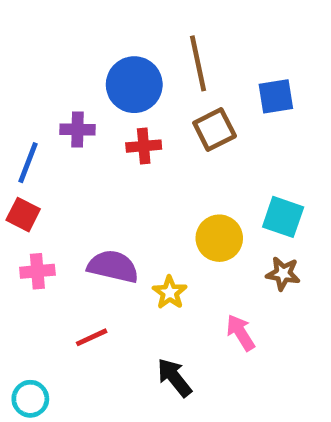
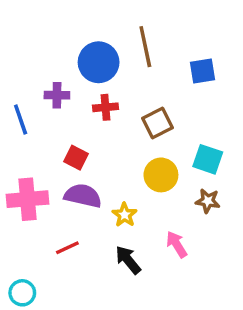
brown square: (215, 130) -> (157, 123), moved
blue line: (28, 163) -> (21, 119), turned -40
red square: (23, 215) -> (76, 158), moved
pink cross: (37, 271) -> (27, 199), size x1.6
black arrow: (174, 378) -> (128, 260), moved

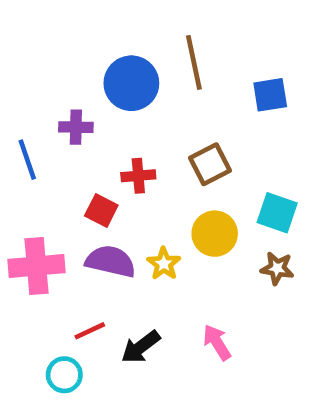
red cross: (105, 107) -> (138, 176), moved
yellow star: (125, 215) -> (164, 264), moved
pink arrow: (177, 244) -> (217, 342), moved
black arrow: (128, 260) -> (141, 347), moved, turned -88
cyan circle: (22, 293) -> (64, 375), moved

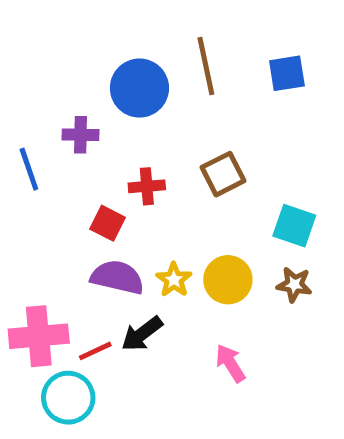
blue square: (270, 95) -> (287, 73), moved
yellow circle: (215, 234) -> (228, 280), moved
pink cross: (37, 266) -> (39, 336), moved
black arrow: (141, 347) -> (142, 334), moved
cyan circle: (64, 375) -> (68, 398), size x1.4

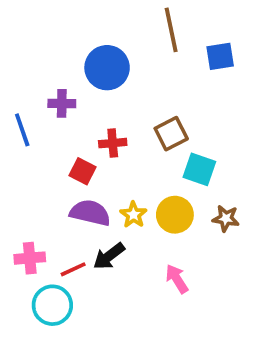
brown line: (206, 66) -> (171, 30), moved
cyan square: (294, 226) -> (199, 169), moved
pink cross: (39, 336) -> (30, 258), size x0.7

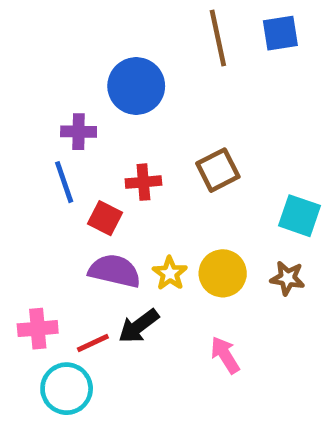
blue square: (220, 56) -> (280, 33), moved
blue line: (22, 130) -> (64, 182), moved
cyan square: (199, 169) -> (300, 216), moved

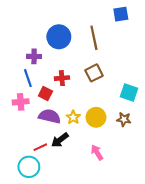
brown line: (218, 38) -> (94, 38), moved
pink cross: (38, 329) -> (21, 102), moved

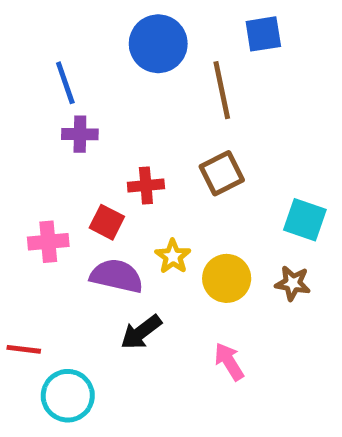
blue square: (121, 14) -> (263, 34), moved
blue circle: (59, 37) -> (158, 44), moved
blue line: (28, 78) -> (65, 83), moved
yellow star: (73, 117) -> (173, 256), moved
red line: (40, 147) -> (24, 349), moved, turned 32

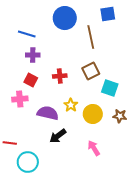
blue line: (65, 83) -> (27, 34), turned -54
cyan square: (305, 220) -> (110, 88), moved
red square: (107, 222) -> (31, 80), moved

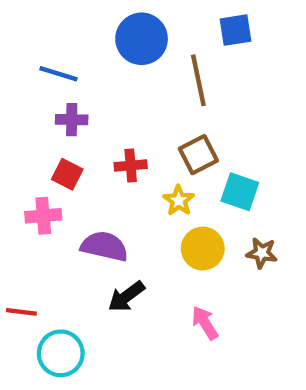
yellow star: (71, 105) -> (179, 200), moved

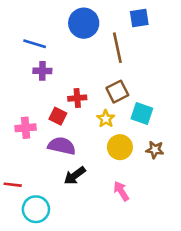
red square: (67, 174) -> (58, 116), moved

